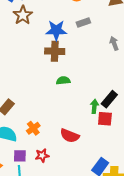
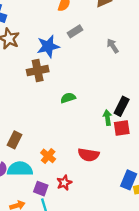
brown cross: (55, 51) -> (38, 71), moved
purple square: (20, 156) -> (41, 189), turned 32

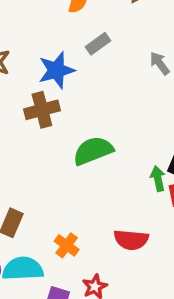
green semicircle: (68, 98) -> (93, 151), size x1.6

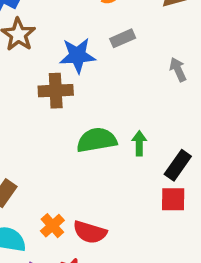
green arrow: (158, 179) -> (139, 143), moved
red semicircle: (131, 240) -> (90, 232), moved

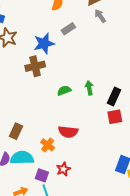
gray arrow: (178, 69) -> (100, 16), moved
green semicircle: (97, 140) -> (64, 91), size x0.6
red semicircle: (90, 232) -> (68, 132), moved

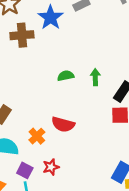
blue star: (44, 44) -> (51, 18), turned -30
brown cross: (35, 66) -> (22, 35), moved

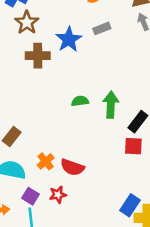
green arrow: (95, 77) -> (111, 105), size x1.5
red semicircle: (63, 124) -> (72, 167), moved

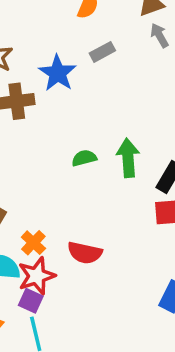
orange cross: (46, 161) -> (33, 243), moved
red star: (58, 195) -> (37, 276), moved, size x1.5

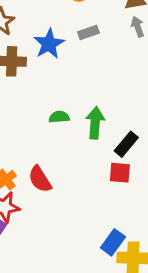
red semicircle: (85, 253) -> (40, 179), moved, turned 36

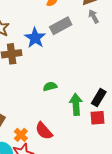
gray rectangle: (88, 32) -> (61, 26), size x1.5
green arrow: (95, 123) -> (76, 104), moved

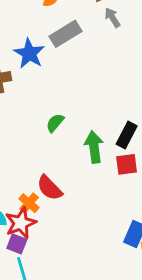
green semicircle: (50, 86) -> (55, 123), turned -32
orange cross: (21, 135) -> (29, 203), moved

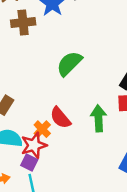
green semicircle: (55, 123) -> (69, 63), size x1.6
green arrow: (94, 147) -> (99, 118), moved

